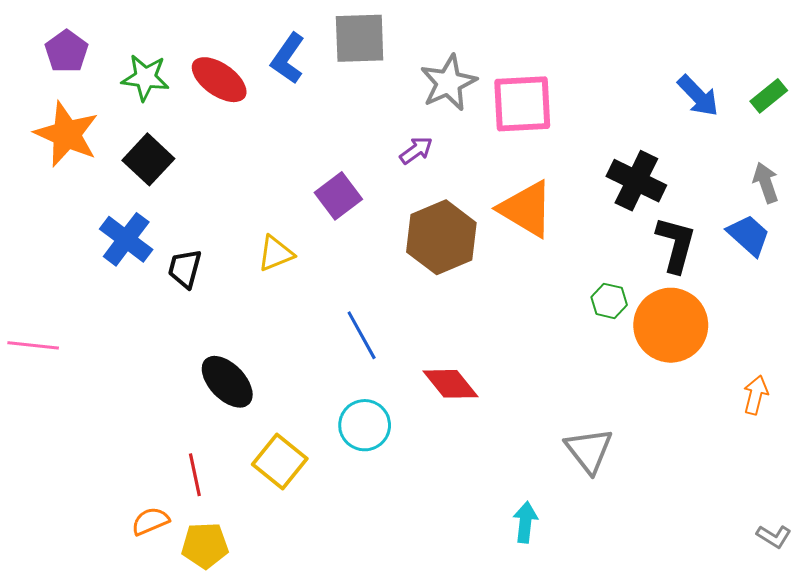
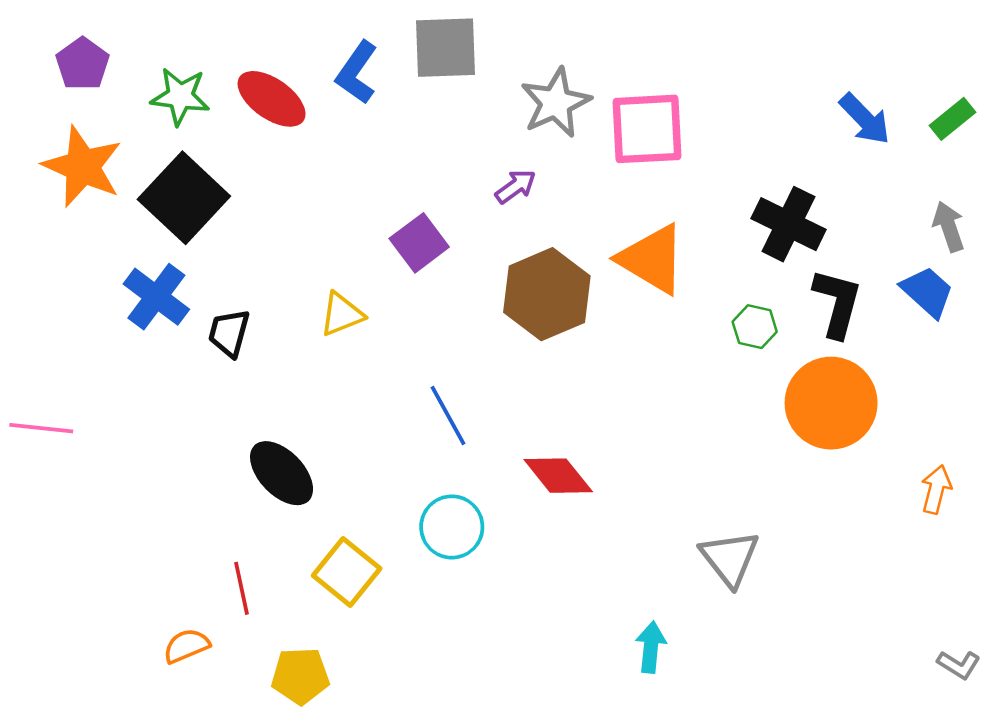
black square: (148, 159) -> (184, 198), size x1.4
green hexagon: (609, 301) -> (755, 327), moved
yellow pentagon: (205, 545) -> (300, 676), moved

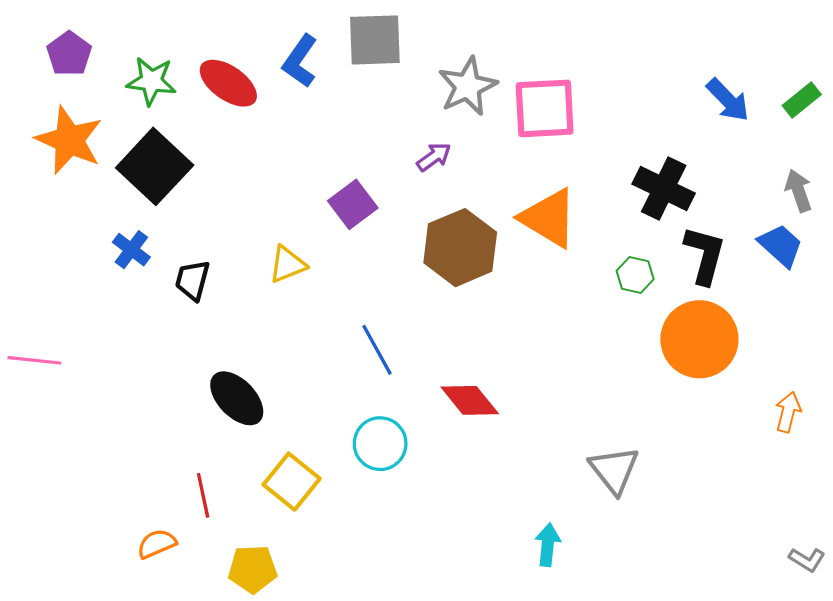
blue cross: (156, 297) -> (131, 250), size x0.7

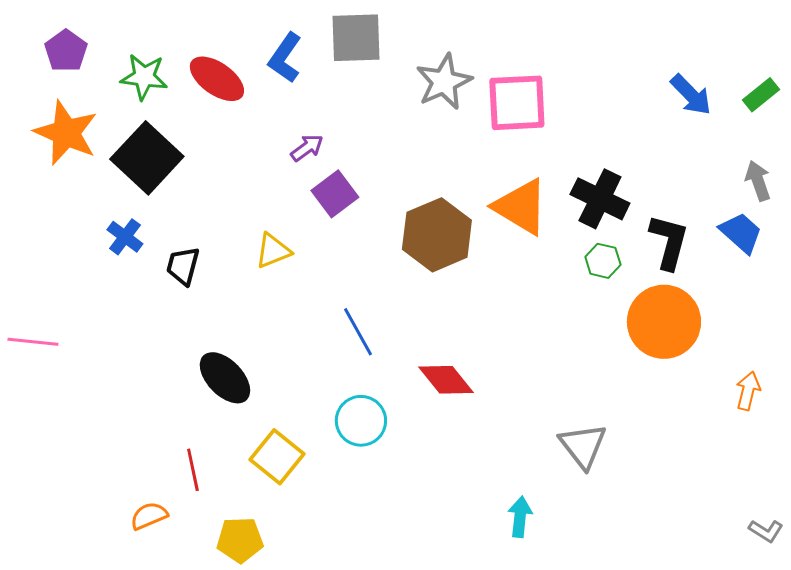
purple arrow: (434, 157) -> (307, 148), moved
black cross: (664, 189) -> (600, 199), moved

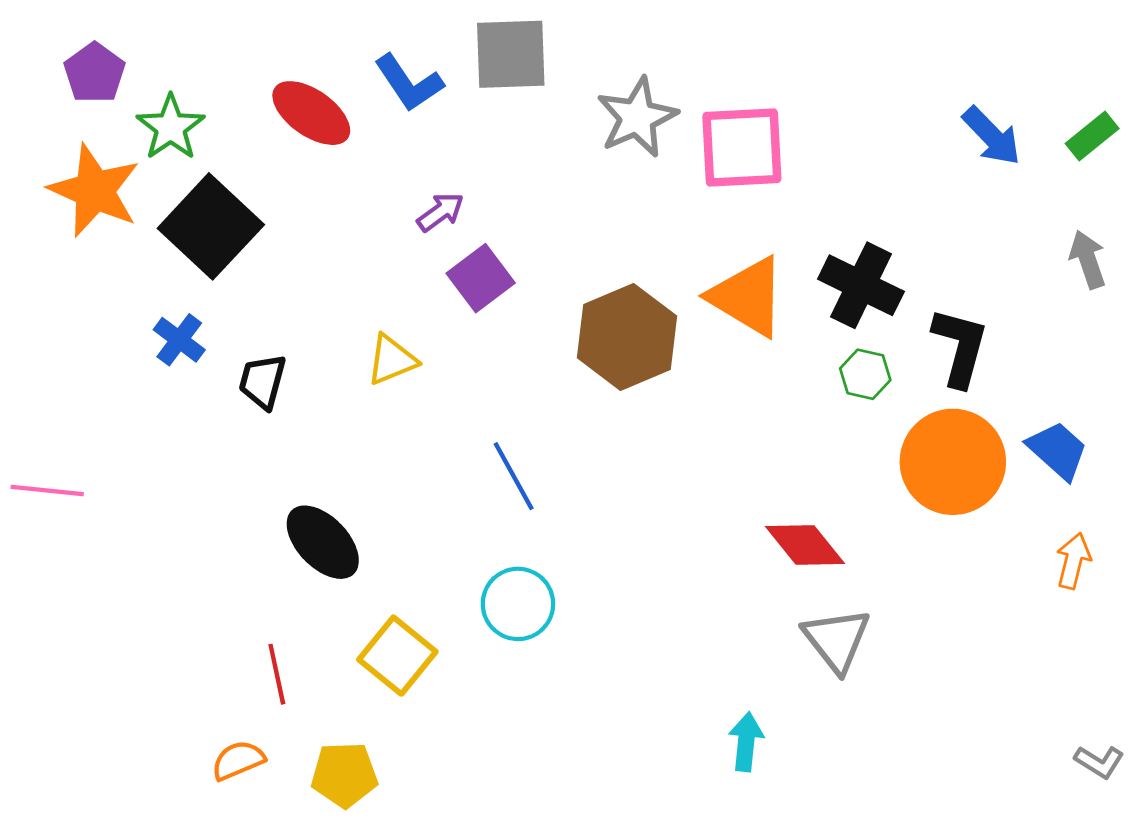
blue L-shape: (285, 58) -> (409, 83), turned -69
green star: (144, 77) -> (171, 127), moved, turned 30
blue trapezoid: (741, 233) -> (1058, 450), moved
red diamond: (446, 380) -> (805, 545), moved
orange semicircle: (149, 516) -> (238, 760), moved

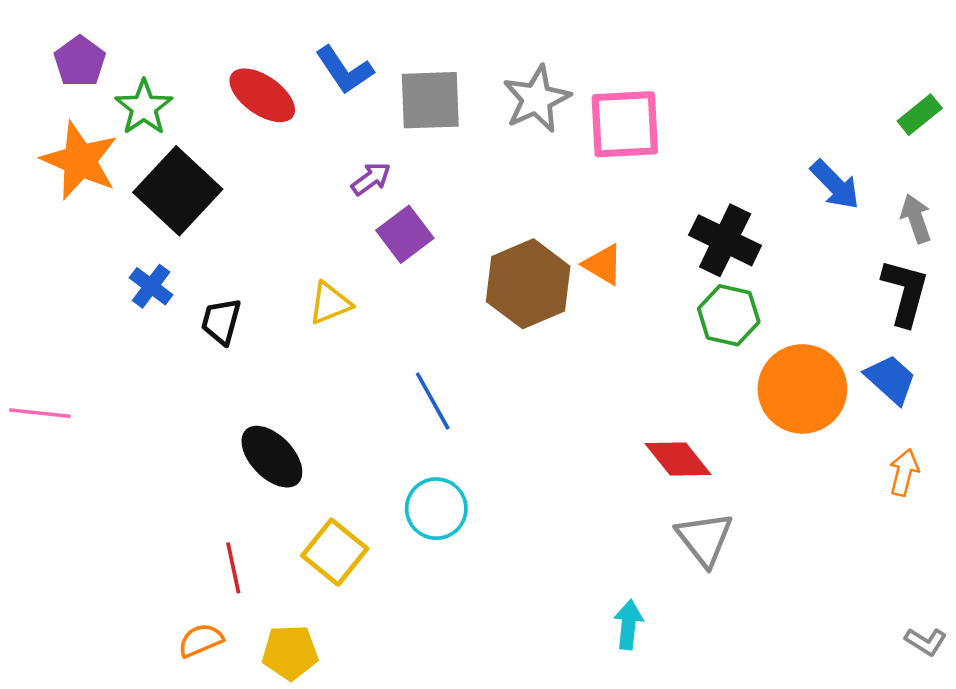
gray square: (511, 54) -> (430, 100), moved
blue arrow: (992, 136) -> (835, 185), moved
orange triangle: (748, 297) -> (603, 264), moved, size x0.6
black L-shape: (960, 347) -> (905, 292), moved
green hexagon: (865, 374) -> (729, 315), size x1.4

